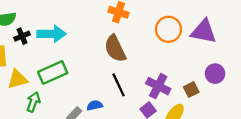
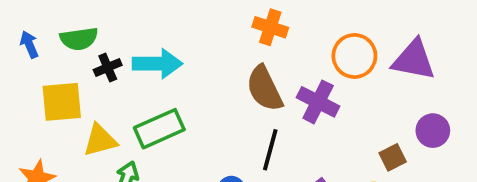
black line: (119, 85) -> (270, 150), turned 40
purple cross: (158, 86) -> (318, 102), moved

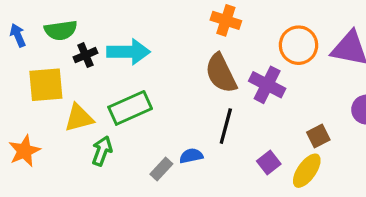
brown square: (393, 157) -> (318, 136), moved

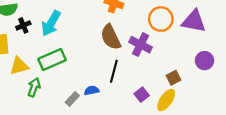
cyan arrow: (128, 52) -> (51, 23), turned 120

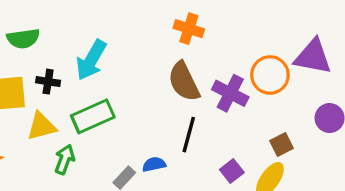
orange circle: (161, 19) -> (270, 75), moved
black cross: (23, 25) -> (48, 82), moved, turned 32

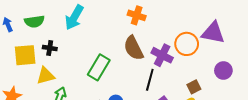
cyan arrow: (91, 60) -> (74, 17), moved
green rectangle: (93, 116) -> (99, 67), moved, turned -35
black line: (189, 135) -> (150, 80), moved

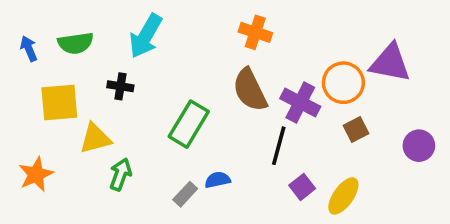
black cross: (50, 48) -> (120, 86), moved
purple circle: (223, 71) -> (419, 146), moved
brown square: (194, 87) -> (356, 129), moved

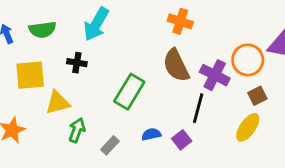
purple square: (302, 187) -> (182, 140), moved
gray rectangle: (185, 194) -> (110, 145), moved
yellow ellipse: (343, 196) -> (248, 127), moved

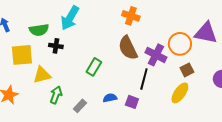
green semicircle: (42, 30) -> (39, 30), moved
green rectangle: (129, 92) -> (94, 67), size x0.7
purple square: (182, 140) -> (132, 102), turned -32

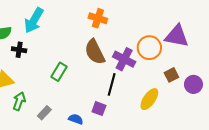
brown square: (187, 70) -> (171, 75), moved
blue semicircle: (110, 98) -> (76, 119), moved, turned 32

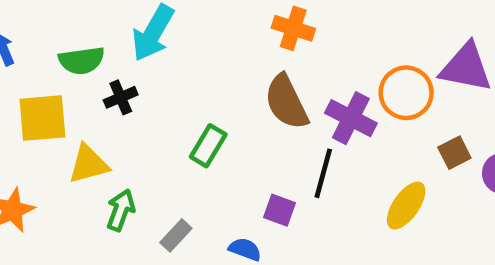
black cross: (19, 50) -> (121, 97), turned -32
purple square: (99, 109) -> (280, 210), moved

